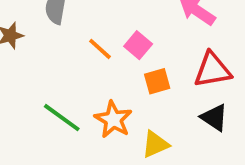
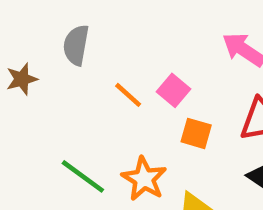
orange square: (157, 81) -> (196, 133), turned 32

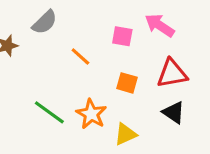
gray semicircle: (76, 45) -> (45, 22), turned -144
pink square: (173, 90) -> (122, 36), moved, turned -30

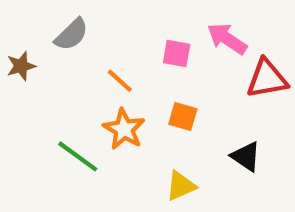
red triangle: (172, 74) -> (267, 79), moved
orange star: (91, 114) -> (124, 129), moved

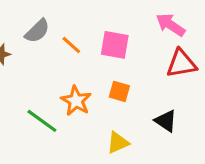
pink arrow: (227, 39) -> (171, 25), moved
pink square: (177, 53) -> (115, 45), size x1.4
orange line: (120, 81) -> (71, 45), moved

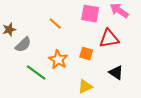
gray semicircle: (37, 31) -> (23, 45), moved
pink square: (115, 45) -> (90, 14), moved
red triangle: (181, 64) -> (109, 39), moved

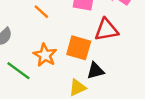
orange square: (86, 54) -> (79, 48), size x1.5
black triangle: (116, 73) -> (96, 71), moved, turned -49

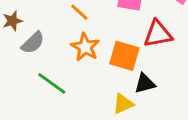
orange star: (45, 55) -> (85, 47), moved

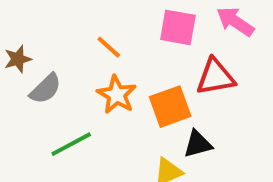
orange square: (124, 56) -> (170, 107), turned -36
green line: (52, 83) -> (71, 144), turned -64

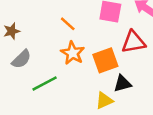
gray semicircle: (45, 89) -> (21, 59), moved

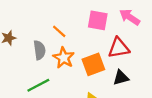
gray semicircle: (21, 59) -> (39, 50), moved, turned -54
black triangle: (122, 84) -> (121, 78), moved

